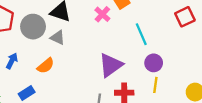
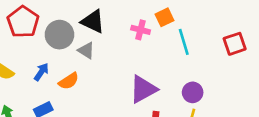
pink cross: (102, 14) -> (141, 30), turned -35
cyan line: (141, 34) -> (184, 42), moved
blue arrow: (12, 61) -> (41, 72), moved

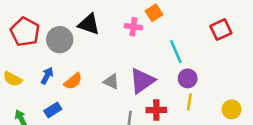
cyan line: (184, 42) -> (176, 52), moved
gray triangle: (86, 50) -> (111, 82), moved

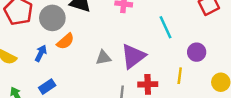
purple circle: (188, 78) -> (197, 52), moved
orange semicircle: (73, 81) -> (65, 41), moved
gray triangle: (111, 82) -> (103, 58), turned -35

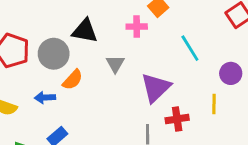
blue arrow: (41, 53) -> (45, 98), turned -112
gray triangle: (103, 58) -> (115, 64), moved, turned -42

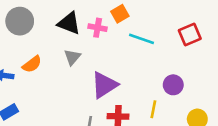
black triangle: (85, 31) -> (69, 23), moved
cyan line: (190, 48) -> (142, 39), moved, turned -50
gray circle: (54, 54) -> (20, 21), moved

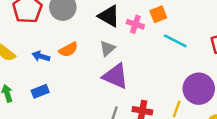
purple triangle: (104, 85) -> (115, 76), moved, turned 48
purple circle: (173, 85) -> (199, 89), size x1.6

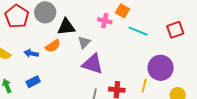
orange square: (158, 14) -> (122, 11), turned -32
black triangle: (109, 16) -> (66, 27), moved, turned -30

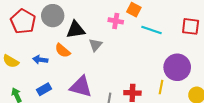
red square: (175, 30) -> (191, 26), turned 30
orange semicircle: (53, 46) -> (63, 51), turned 77
purple triangle: (93, 64) -> (81, 87), moved

